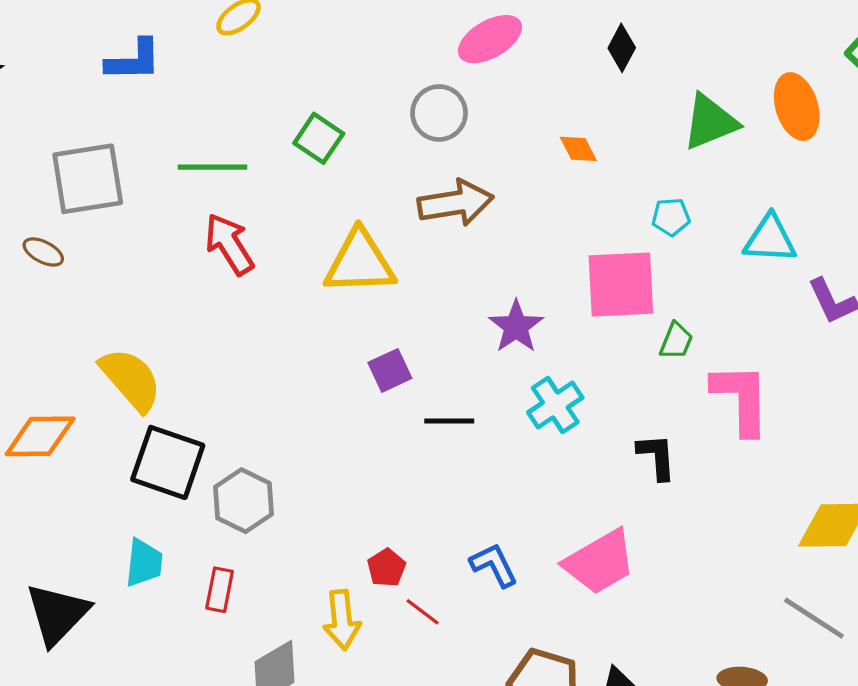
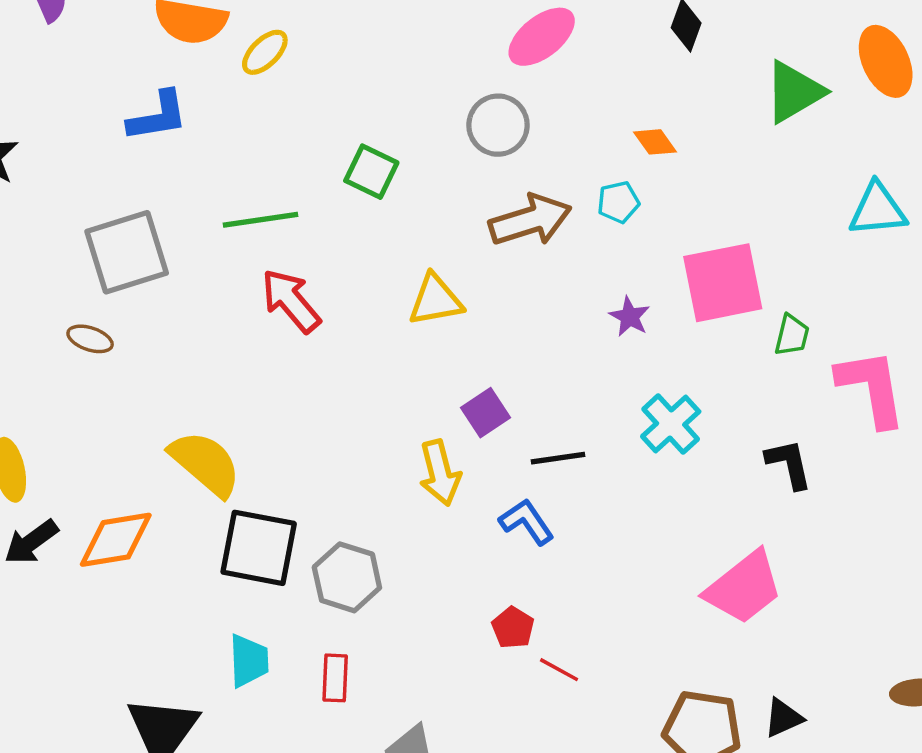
cyan pentagon: (671, 217) -> (618, 202), moved
yellow triangle: (360, 262) -> (435, 300), size x0.7
purple star: (516, 327) -> (630, 317), moved, size x0.7
blue L-shape: (494, 565) -> (527, 522), moved
yellow arrow: (342, 620) -> (440, 473), moved

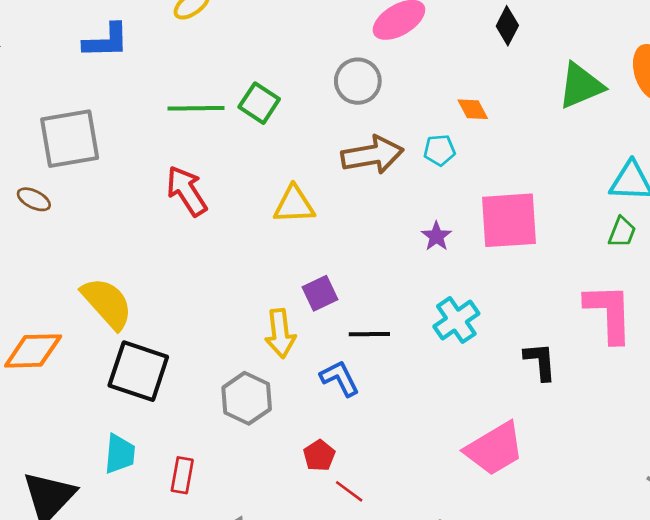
green line: (260, 220) -> (196, 108), moved
green trapezoid: (792, 335) -> (622, 232), moved
gray hexagon: (347, 577) -> (247, 398), moved

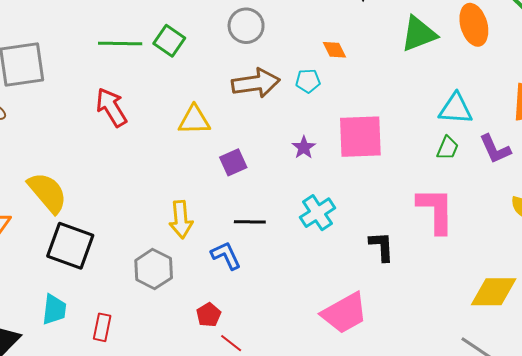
purple square: (320, 293) -> (233, 162), moved

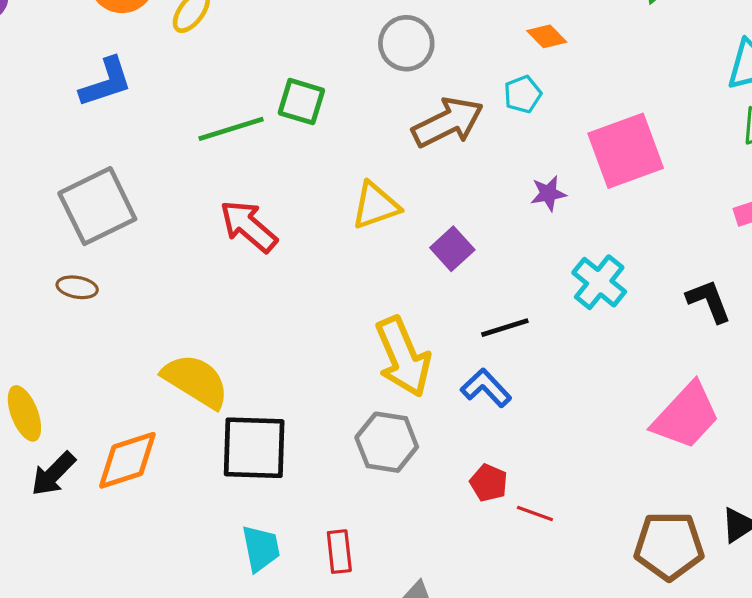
purple star: (304, 147) -> (548, 193), turned -30
yellow arrow: (181, 219) -> (403, 357), size x1.4

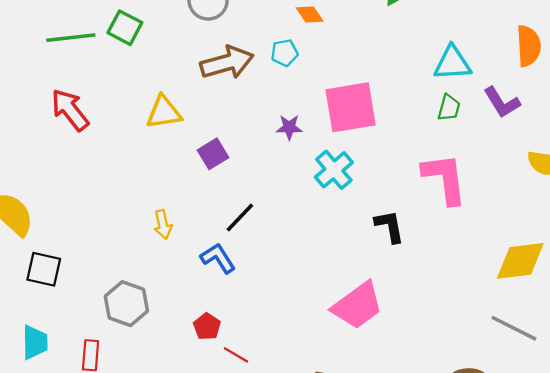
cyan cross: (599, 282) -> (334, 170), moved
black line: (505, 328) -> (240, 218), turned -40
yellow arrow: (403, 357) -> (163, 225), size x0.5
gray hexagon: (387, 442) -> (126, 304), moved
black square: (254, 448) -> (44, 269), size x0.7

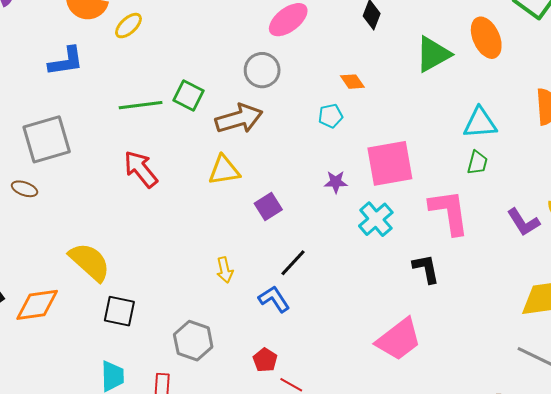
brown arrow: (227, 63) -> (239, 119), moved
purple L-shape: (502, 102) -> (523, 222), moved
pink L-shape: (445, 179) -> (449, 212), moved

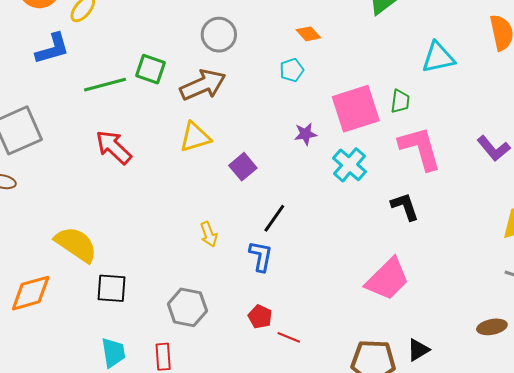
blue L-shape: (66, 61) -> (52, 49), moved
green trapezoid: (477, 163) -> (400, 101), moved
blue L-shape: (274, 299) -> (261, 256), turned 52

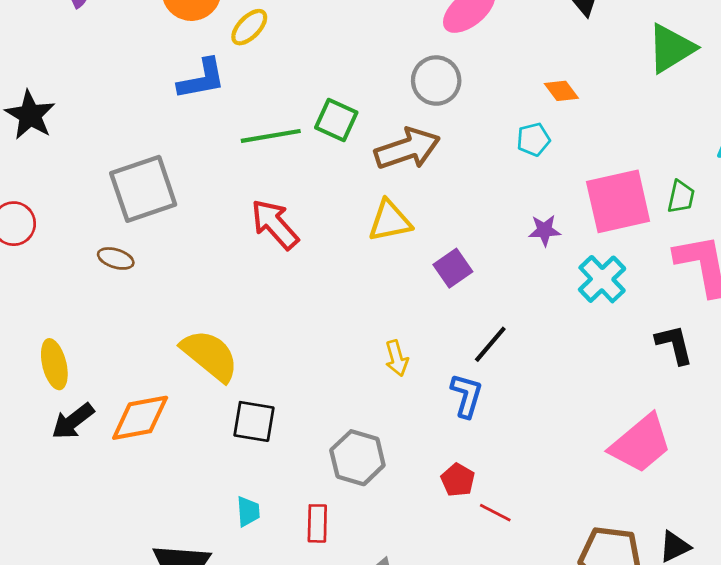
cyan trapezoid: (113, 353) -> (248, 511), size x0.7

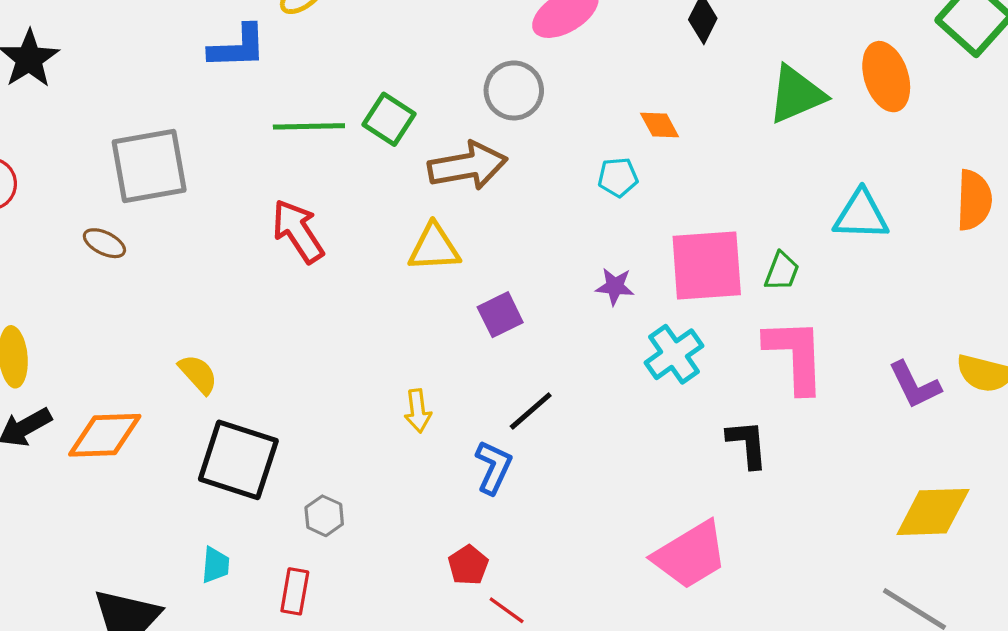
yellow semicircle: (210, 355) -> (198, 374), size x0.6
black square: (254, 421) -> (238, 460), size x1.5
gray hexagon: (357, 458) -> (324, 516), moved, size x0.6

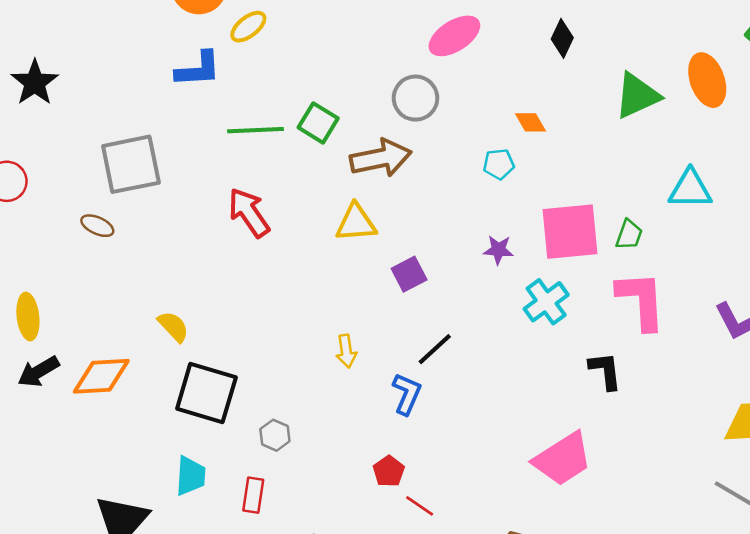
cyan trapezoid: (215, 565) -> (191, 476), size x1.4

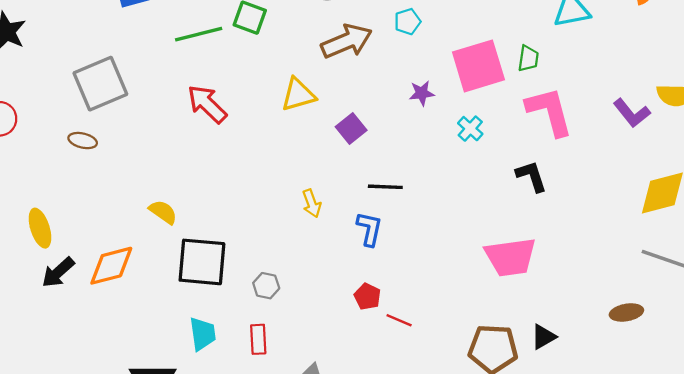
brown arrow: (381, 158) -> (347, 41), moved
cyan cross: (546, 302) -> (470, 129), size x0.7
black line: (435, 349) -> (385, 187), turned 56
pink trapezoid: (563, 459) -> (511, 257), turned 36

